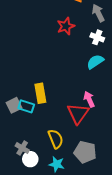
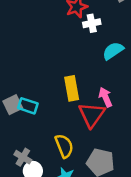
white cross: (97, 37) -> (92, 23), moved, turned -32
yellow rectangle: (40, 93) -> (72, 88), moved

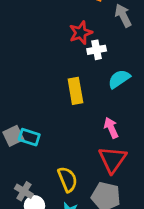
yellow rectangle: (72, 88) -> (75, 91), moved
red triangle: (92, 115) -> (112, 160), moved

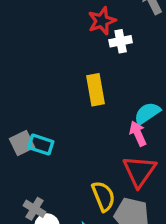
cyan semicircle: (119, 79) -> (147, 113), moved
yellow semicircle: (68, 179) -> (103, 196), moved

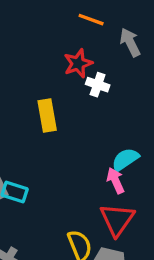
white cross: (121, 41) -> (98, 85), turned 30
yellow rectangle: (96, 90) -> (47, 116), moved

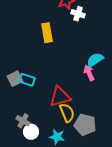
red triangle: (117, 220) -> (60, 97), moved, turned 40

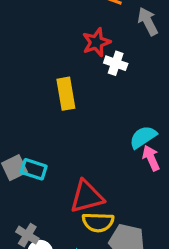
pink arrow: (89, 73) -> (151, 158), moved
yellow semicircle: (67, 113) -> (98, 222), turned 114

